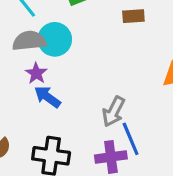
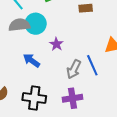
purple star: (36, 73) -> (56, 44), moved
blue line: (131, 139) -> (92, 65), moved

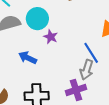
cyan circle: (36, 24) -> (37, 19), moved
gray arrow: (74, 69) -> (87, 70), moved

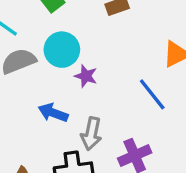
gray arrow: (87, 70) -> (91, 134), moved

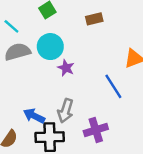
blue arrow: (53, 113) -> (34, 116), moved

